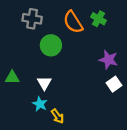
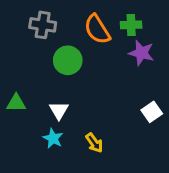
green cross: (98, 19) -> (131, 25), turned -32
purple star: (108, 60) -> (141, 53), moved
yellow arrow: (58, 116) -> (94, 143), moved

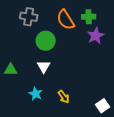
purple star: (141, 53) -> (96, 36), turned 30
white triangle: (59, 110) -> (44, 67), moved
white square: (152, 112) -> (103, 106), moved

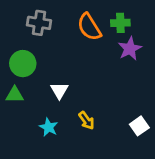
green circle: (46, 41) -> (23, 64), moved
yellow arrow: (64, 97) -> (86, 120), moved
white square: (103, 106) -> (139, 126), moved

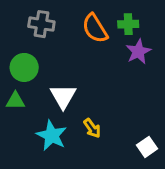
white triangle: (59, 91) -> (63, 96), size x1.4
white square: (139, 126) -> (147, 147), moved
cyan star: (49, 127) -> (52, 135), size x1.5

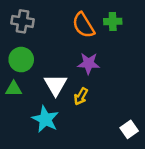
gray cross: (41, 24) -> (22, 21), moved
purple star: (138, 52) -> (89, 63), moved, turned 30
yellow arrow: (92, 128) -> (81, 96), moved, turned 66

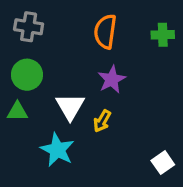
green cross: (113, 21) -> (163, 35), moved
orange semicircle: (83, 25) -> (105, 32), turned 40
purple star: (89, 63) -> (112, 79), turned -30

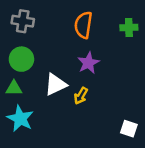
white triangle: (70, 107) -> (56, 84), turned 35
cyan star: (57, 150) -> (20, 119), moved
white square: (163, 163) -> (129, 129), turned -36

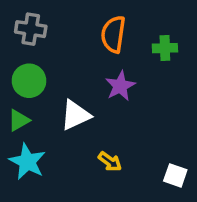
green cross: (129, 28) -> (165, 48), moved
green triangle: (14, 88) -> (19, 120), turned -30
yellow arrow: (81, 96) -> (110, 162), moved, turned -84

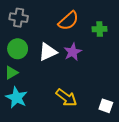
orange semicircle: (113, 34) -> (68, 21), turned -140
white triangle: (75, 115) -> (48, 52), moved
yellow arrow: (110, 162) -> (66, 98), size x1.5

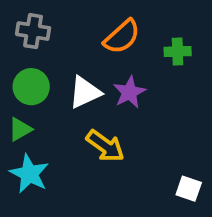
yellow arrow: (66, 98) -> (105, 146), moved

